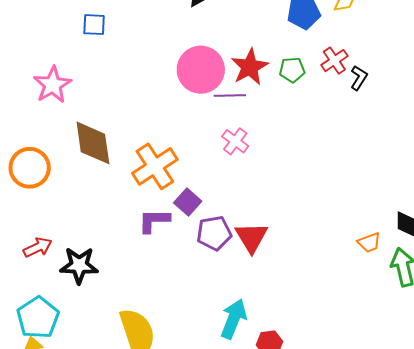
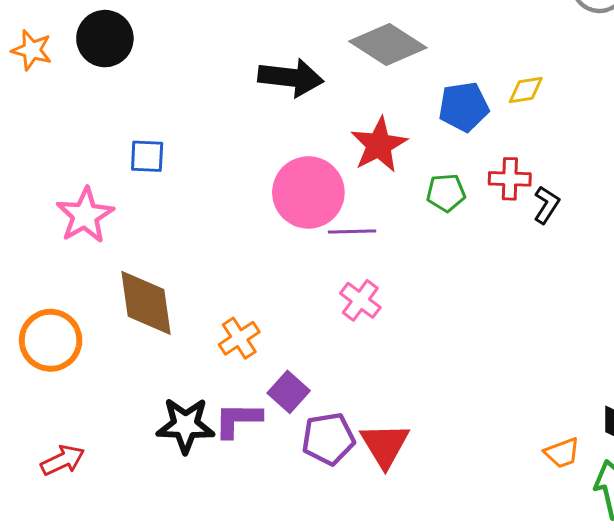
blue square: (94, 25) -> (147, 156), moved
red cross: (334, 61) -> (510, 179), turned 36
red star: (250, 67) -> (379, 145), moved
orange cross: (155, 166) -> (239, 338), size x0.6
black star: (79, 265) -> (185, 425), moved

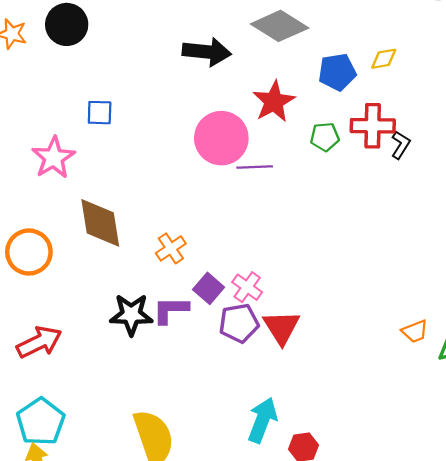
red cross: (510, 179) -> (373, 126), size x1.4
pink cross: (360, 300) -> (247, 287), moved
red arrow: (63, 460) -> (39, 342), size x1.4

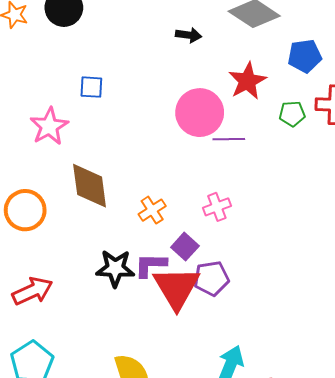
black arrow: (207, 52) -> (189, 35), size x0.6
pink cross: (247, 287) -> (217, 207), moved, turned 32
red triangle: (281, 327) -> (176, 288), moved, size x1.4

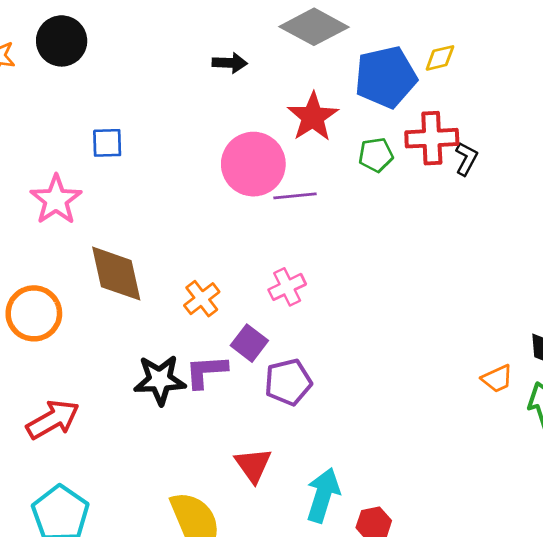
blue pentagon: (305, 56) -> (386, 77), size x1.4
red triangle: (176, 288) -> (253, 465), moved, size x0.6

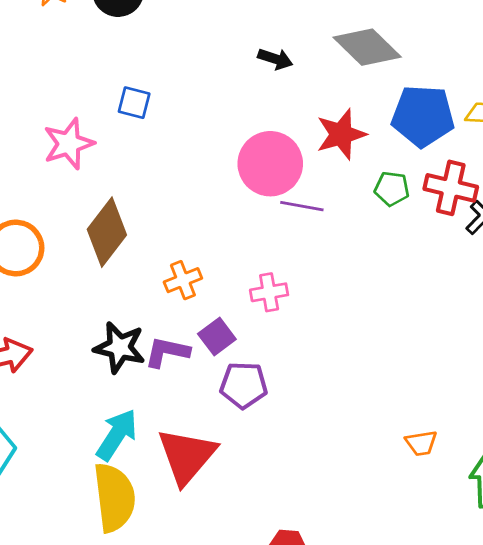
brown diamond: (116, 274) -> (107, 232), turned 34
orange trapezoid: (497, 379) -> (421, 443), moved
red triangle: (253, 465) -> (187, 456), size x1.6
cyan arrow: (323, 495) -> (117, 435), moved

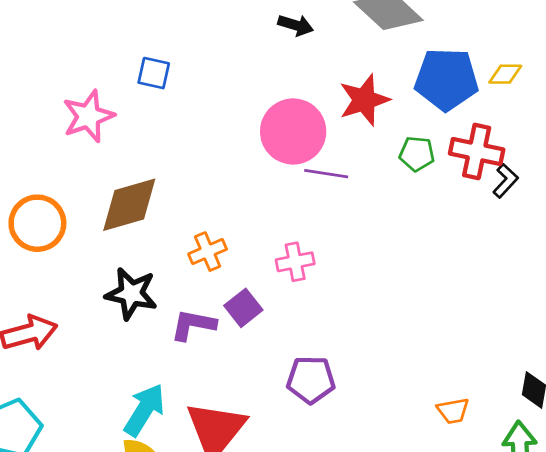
brown diamond: (107, 232) -> (129, 205), turned 38
black star: (120, 347) -> (131, 294), moved
purple pentagon: (244, 385) -> (311, 380), moved

